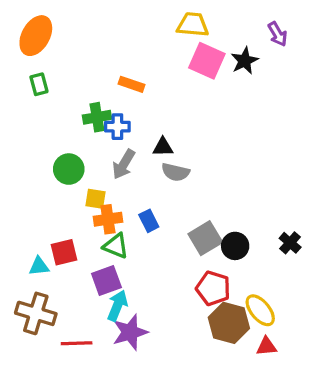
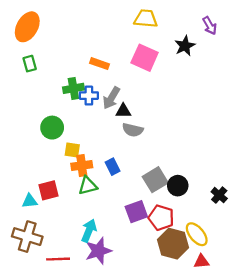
pink square: (207, 61) -> (145, 58), moved
gray arrow: (124, 164) -> (111, 98), moved
black cross: (290, 243) -> (219, 195), moved
green triangle: (116, 246) -> (88, 186), turned -36
purple square: (106, 280) -> (136, 212), moved

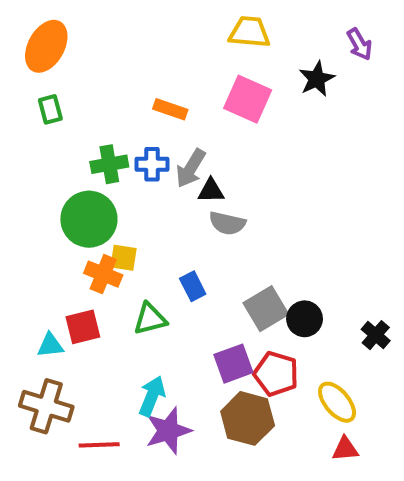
green cross: (73, 88) -> (109, 164), moved
green circle: (52, 128) -> (89, 219), size x1.4
orange cross: (82, 165) -> (103, 274), moved, turned 30
brown hexagon: (173, 244) -> (248, 418), moved

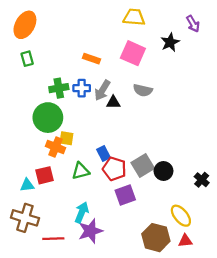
gray semicircle: (227, 223) -> (143, 90), moved
red pentagon: (276, 374) -> (114, 169), moved
brown hexagon: (248, 418) -> (156, 238), moved

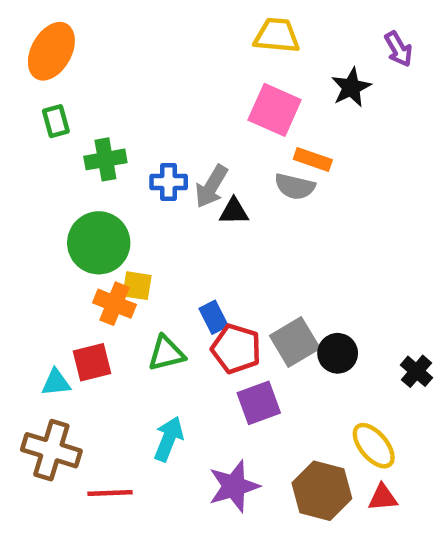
orange rectangle: (91, 59) -> (313, 159), moved
green cross: (59, 88) -> (105, 159), moved
purple star: (90, 231) -> (234, 486), moved

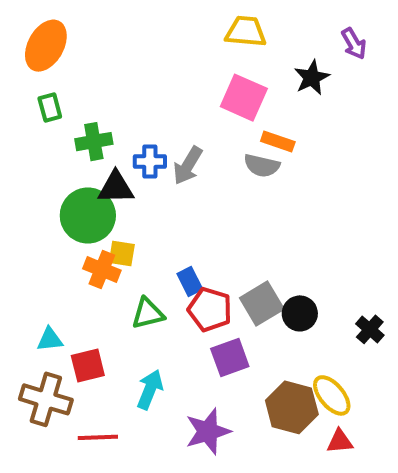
black triangle: (234, 211) -> (116, 188), moved, size x1.4
red square: (92, 362) -> (88, 365), moved
brown hexagon: (322, 491) -> (292, 407), moved

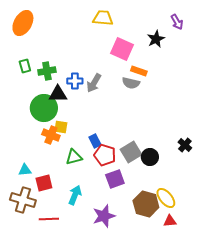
yellow trapezoid: (246, 32) -> (103, 18), moved
green rectangle: (50, 108) -> (25, 66), moved
black cross: (370, 329) -> (185, 145), moved

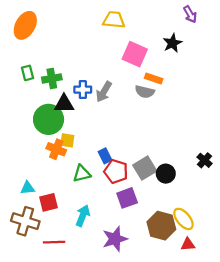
purple arrow: (177, 22) -> (190, 14), moved

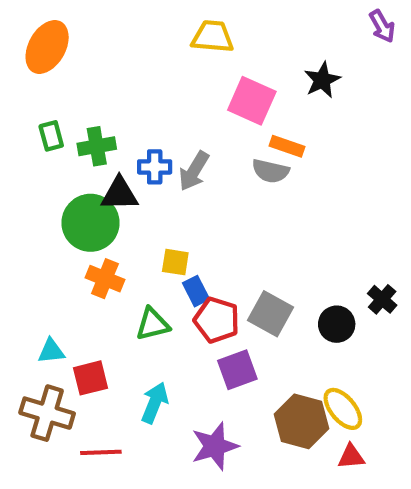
purple arrow: (190, 14) -> (382, 26), moved
yellow square: (67, 140) -> (175, 262), moved
gray square: (145, 168) -> (270, 314), turned -30
black circle: (166, 174) -> (337, 324), moved

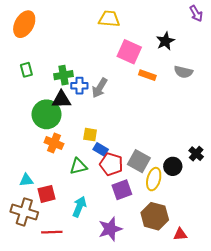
green cross: (97, 146) -> (63, 75), moved
gray semicircle: (270, 171) -> (183, 72), moved
blue rectangle: (196, 291) -> (101, 149), turned -32
yellow ellipse: (343, 409) -> (154, 179), moved, turned 55

